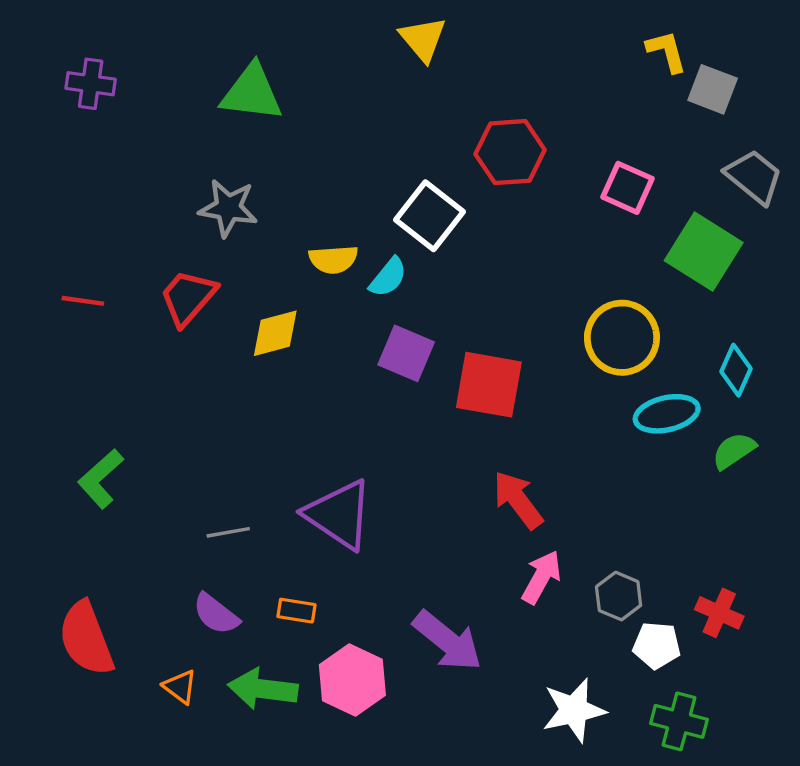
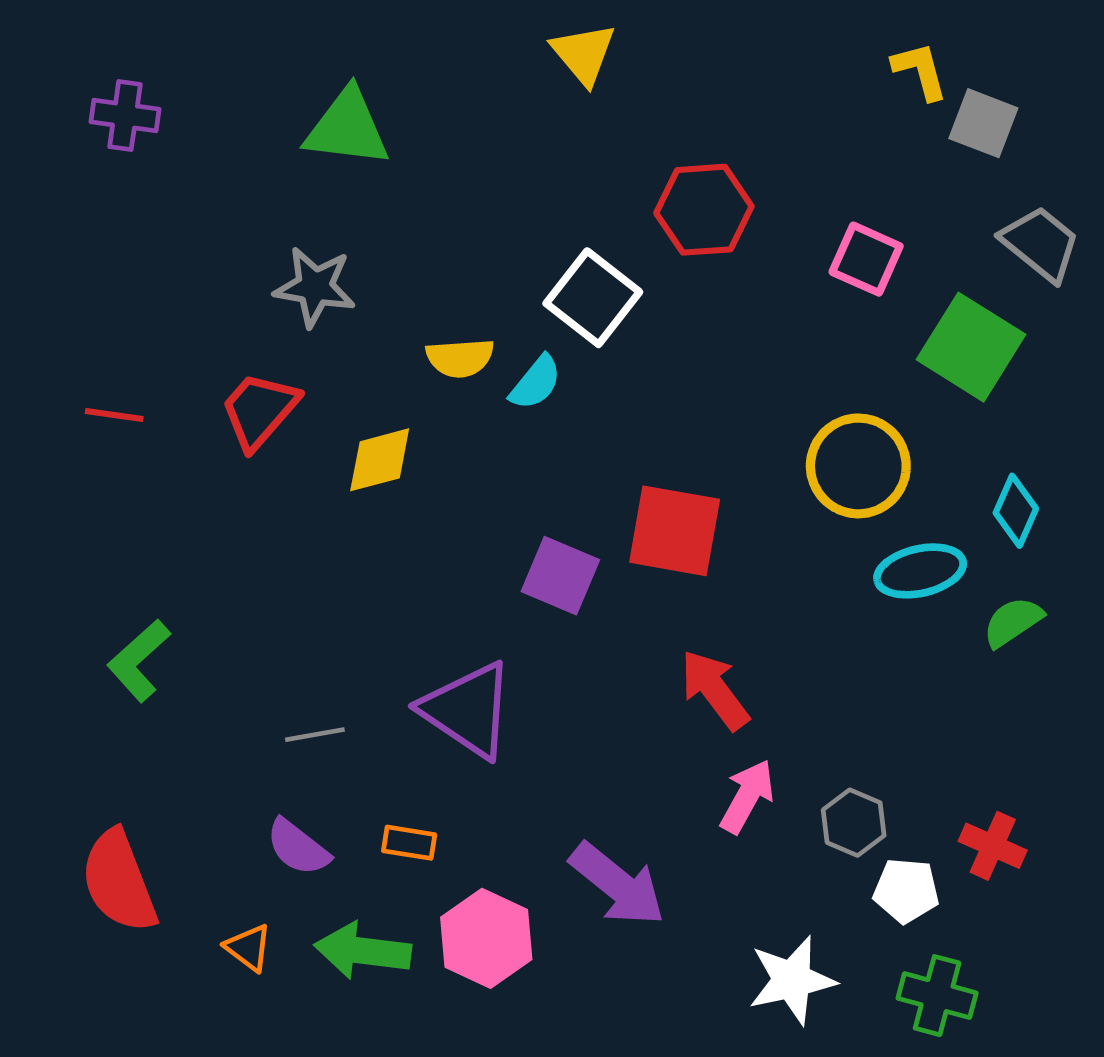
purple square: (406, 353) -> (560, 576), moved

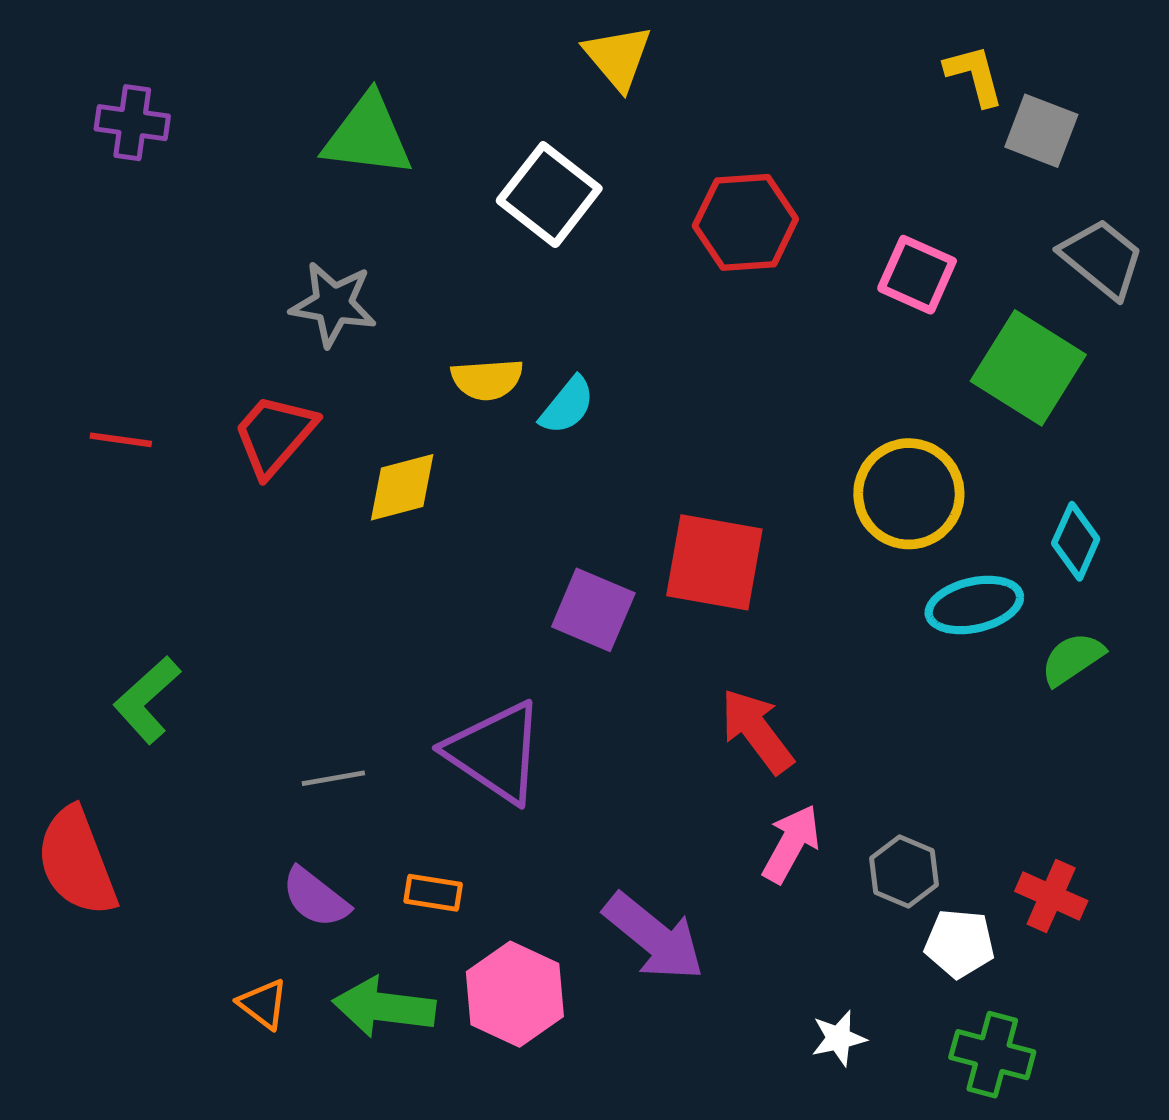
white square: (593, 298) -> (549, 195), moved
red semicircle: (119, 881) -> (77, 862), moved
white star: (792, 980) -> (839, 1038), size x0.6

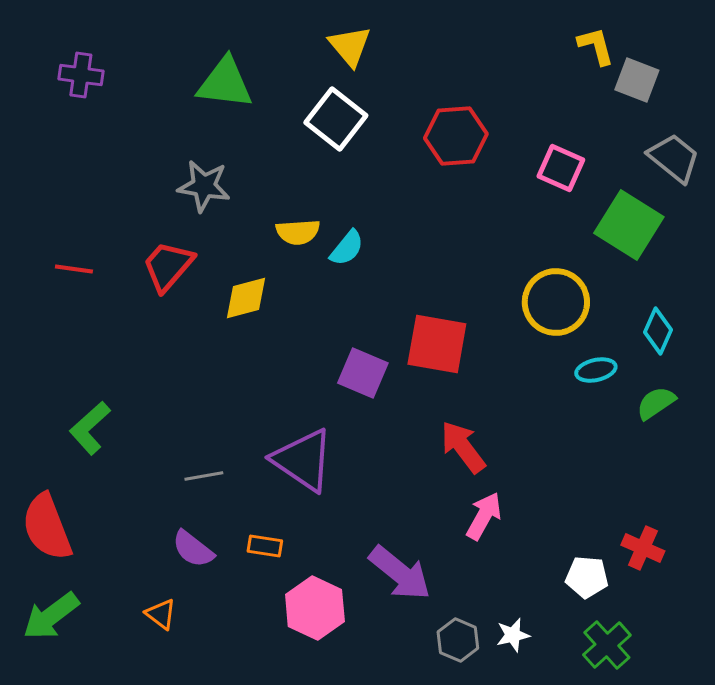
yellow triangle: (618, 57) -> (350, 46), moved
cyan ellipse: (974, 605) -> (596, 370), size x0.7
gray hexagon: (904, 871) -> (458, 640), moved
green arrow: (384, 1007) -> (51, 616), moved, turned -44
green cross: (992, 1055) -> (607, 645), turned 33

